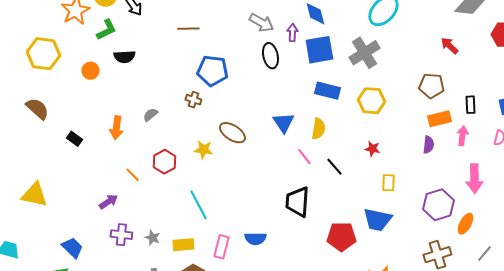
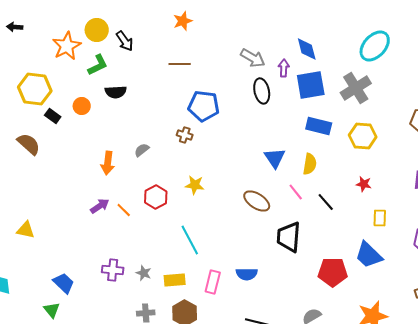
brown ellipse: (232, 133) -> (257, 201), moved
black rectangle: (74, 139) -> (53, 116), moved
yellow triangle: (34, 195) -> (26, 230), size x0.7
purple arrow: (108, 202) -> (100, 206), moved
blue trapezoid: (377, 220) -> (369, 255), turned 32

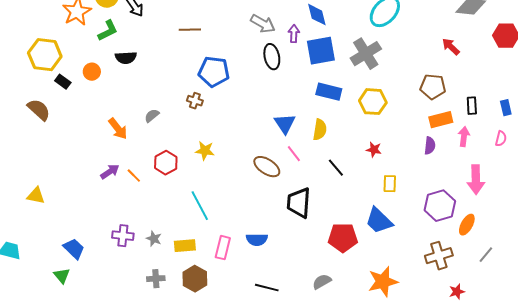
orange arrow: (108, 163) -> (118, 129), turned -45
pink line: (296, 192) -> (294, 154), moved

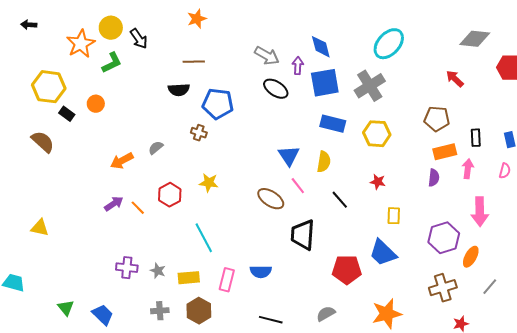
black ellipse: (272, 57) -> (276, 89), turned -45
black semicircle: (126, 58) -> (179, 90), moved
orange arrow: (118, 129) -> (122, 161), turned 100
blue trapezoid: (74, 249) -> (103, 315), moved

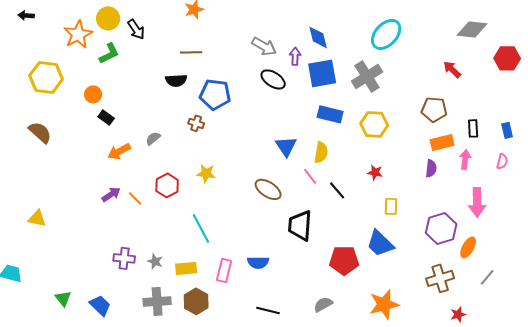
black rectangle: (67, 114) -> (106, 117), moved
pink line: (298, 186) -> (310, 176), moved
gray cross: (160, 311) -> (157, 301), size x1.5

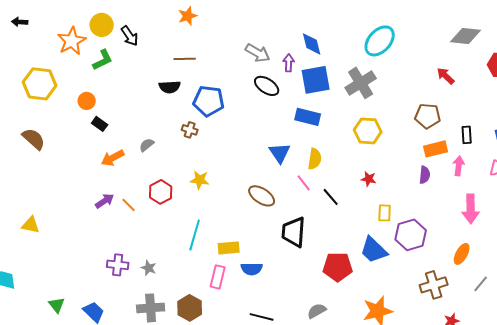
blue rectangle: (330, 114) -> (308, 117), moved
cyan line: (201, 228) -> (195, 235), turned 44
purple hexagon: (441, 228) -> (411, 235), moved
yellow rectangle: (186, 268) -> (229, 248), moved

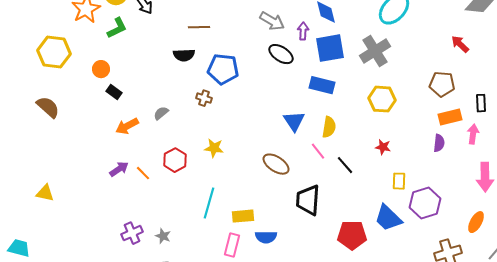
purple cross: (118, 265) -> (132, 233), turned -30

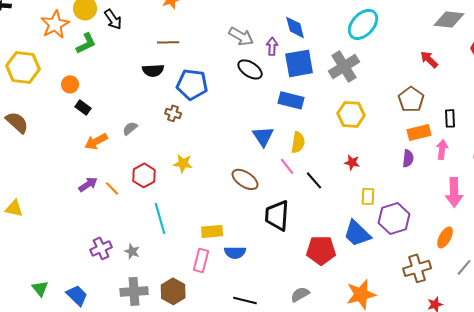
brown pentagon: (442, 84) -> (411, 99), turned 30
cyan line: (209, 203) -> (160, 218), moved, turned -32

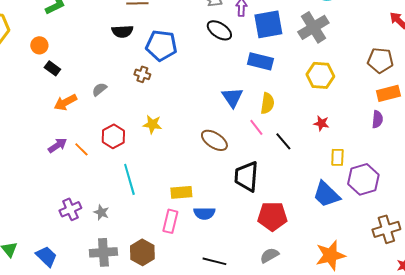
brown pentagon: (411, 99) -> (380, 60), turned -30
red pentagon: (321, 250) -> (272, 216), moved

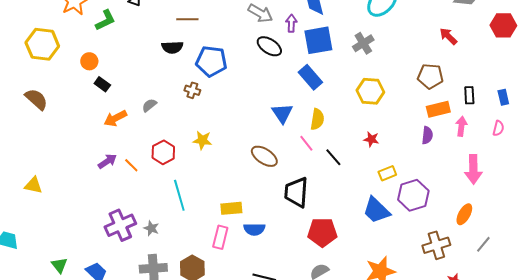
gray cross: (313, 27) -> (363, 43), size x0.7
blue rectangle: (260, 61) -> (310, 77), turned 35
yellow rectangle: (337, 157) -> (387, 173), turned 66
purple cross: (70, 209) -> (120, 225), size x1.4

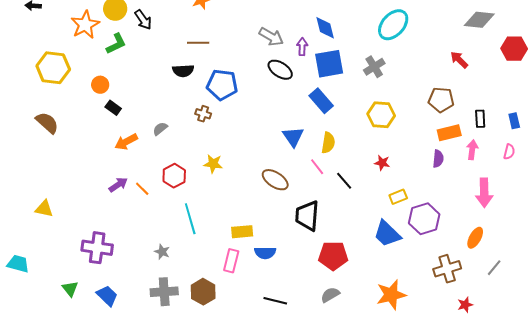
purple cross: (120, 225) -> (97, 248), moved, turned 32

